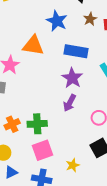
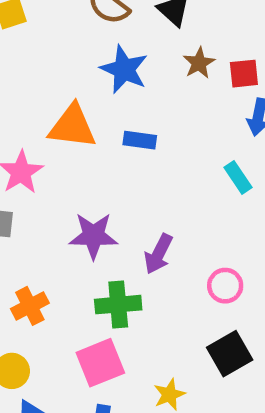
blue rectangle: (76, 51) -> (140, 140), moved, size x0.6
purple star: (72, 78) -> (93, 236), moved, turned -30
green cross: (37, 124) -> (118, 305), moved

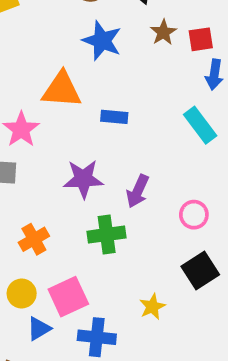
blue rectangle: (140, 140) -> (114, 117), moved
cyan rectangle: (238, 177) -> (200, 125), size x1.4
pink square: (100, 363) -> (68, 297), moved

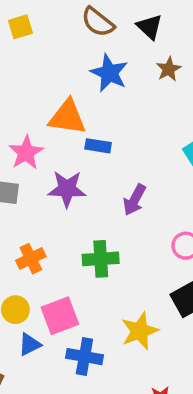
blue rectangle: (114, 117) -> (98, 146), moved
purple star: (83, 179) -> (67, 189), moved
purple arrow: (138, 191) -> (134, 200), moved
yellow star: (152, 307) -> (140, 331), size x1.5

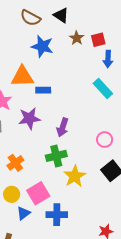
purple arrow: (134, 200) -> (63, 127), moved
yellow star: (140, 331) -> (75, 176), moved

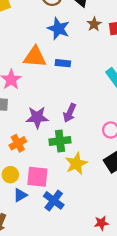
blue rectangle: (43, 90) -> (63, 63), moved
purple star: (29, 118) -> (37, 117), moved
pink square: (38, 193) -> (37, 177), turned 30
blue cross: (57, 215) -> (54, 200), turned 30

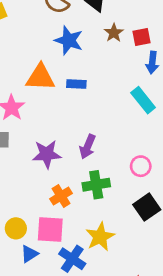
green cross: (60, 141) -> (96, 185), moved
orange cross: (18, 143) -> (61, 196), moved
yellow star: (76, 164) -> (100, 237), moved

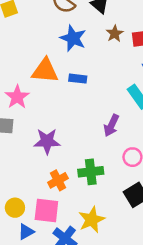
purple arrow: (88, 147) -> (111, 125), moved

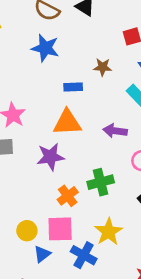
brown star: (115, 34) -> (103, 67), moved, turned -30
blue star: (73, 38) -> (45, 48), moved
orange triangle: (45, 71) -> (67, 123), moved
purple arrow: (111, 125) -> (115, 131), turned 80

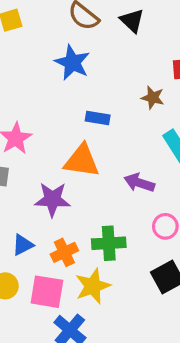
brown star: (103, 67) -> (153, 98), moved
yellow star: (109, 232) -> (93, 286), moved
blue triangle: (42, 254) -> (23, 245), moved

